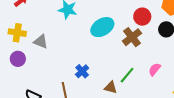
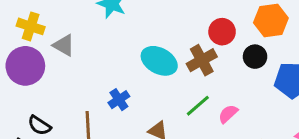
cyan ellipse: (102, 27) -> (159, 61), moved, turned 50
purple circle: (18, 59) -> (25, 66), size x1.6
green line: (127, 75) -> (198, 106), moved

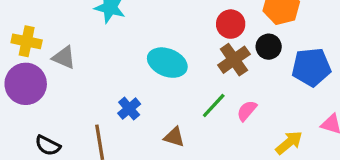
brown cross: (202, 60) -> (234, 60), moved

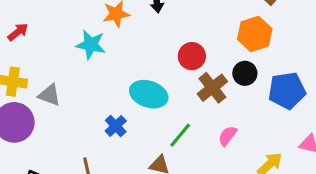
red circle: (231, 24) -> (192, 56), moved
green line: (214, 106) -> (180, 135), moved
blue cross: (129, 109) -> (116, 126), moved

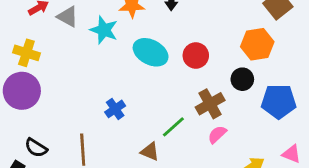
brown cross: (212, 88) -> (210, 104), moved
cyan ellipse: (149, 94) -> (151, 52), moved
gray triangle: (50, 95) -> (68, 17), moved

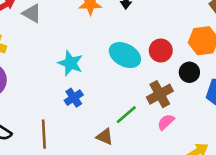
cyan star: (104, 30) -> (70, 63), moved
cyan ellipse: (151, 52) -> (125, 55), moved
red circle: (196, 55) -> (161, 50), moved

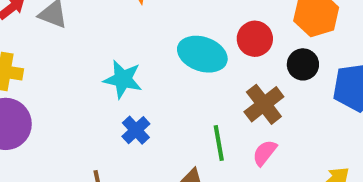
green line: (126, 115) -> (219, 143), turned -50
pink semicircle: (166, 122) -> (265, 153), moved

